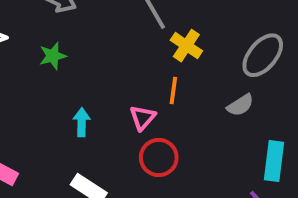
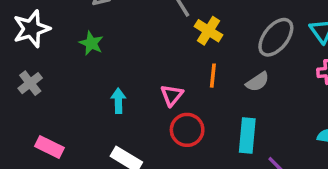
green star: (53, 56) -> (91, 43), turned -30
orange line: (173, 91) -> (213, 76), moved
cyan rectangle: (274, 161) -> (247, 136), moved

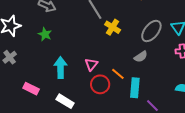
orange line: (213, 76) -> (118, 74), moved, turned -56
cyan arrow: (118, 101) -> (61, 68), size x1.5
pink rectangle: (49, 147) -> (31, 89), moved

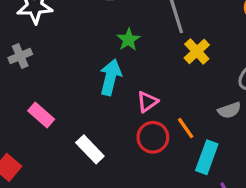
green star: (45, 34) -> (129, 40), moved
cyan arrow: (61, 68) -> (111, 77), moved

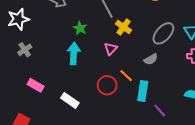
gray cross: (20, 56) -> (25, 50), moved
pink triangle: (147, 102) -> (111, 49), moved

